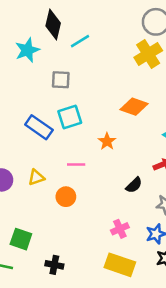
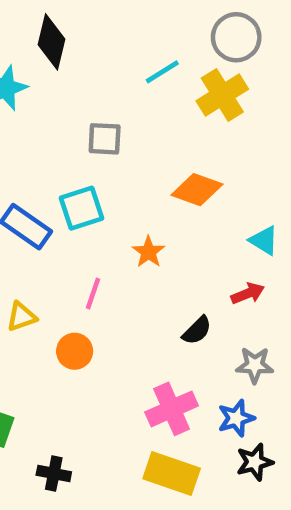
cyan line: (80, 41) -> (162, 72), moved
gray square: (61, 80) -> (105, 139), moved
pink line: (76, 165) -> (93, 294), turned -72
pink cross: (120, 229) -> (172, 409), size x1.5

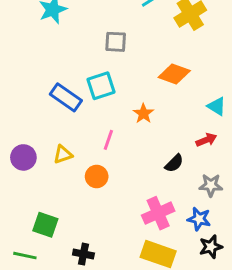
blue star: (236, 418) -> (199, 219), turned 30

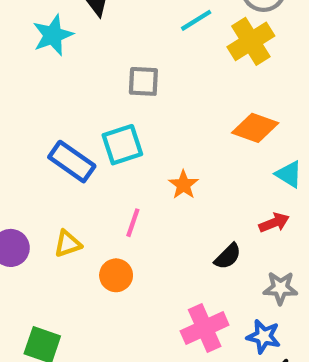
orange diamond: (174, 74) -> (255, 128), moved

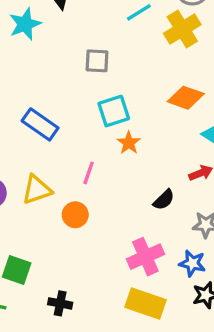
cyan square: (122, 145) -> (114, 111), moved
yellow triangle: (68, 244) -> (37, 190), size x1.4

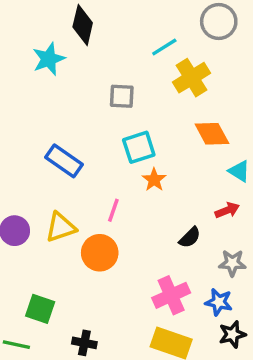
yellow cross: (182, 29) -> (192, 78), moved
orange diamond: (186, 98) -> (212, 134), turned 42
orange circle: (75, 215) -> (100, 253), size x1.4

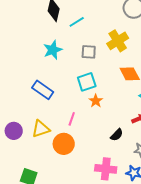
cyan line: (164, 47) -> (77, 22), moved
cyan star: (49, 59) -> (53, 50), moved
gray square: (122, 96) -> (89, 52), moved
pink cross: (171, 295) -> (106, 169), turned 30

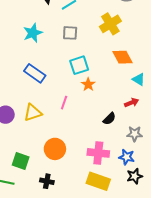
cyan star: (53, 50) -> (33, 33), moved
gray square: (89, 52) -> (70, 33), moved
orange circle: (64, 144) -> (55, 149), moved

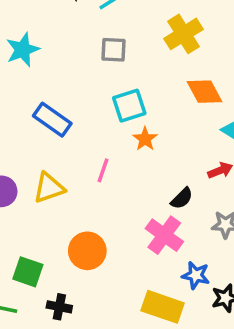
cyan star: (33, 33) -> (23, 50), moved
pink cross: (98, 153) -> (164, 235), moved, turned 30
blue star: (127, 157) -> (196, 275), moved
black cross: (47, 181) -> (59, 307), moved

